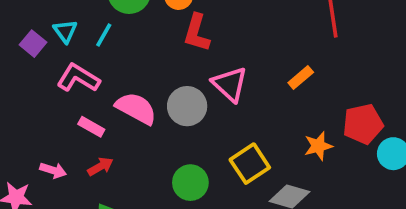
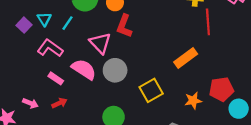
orange rectangle: (301, 77) -> (186, 58), size x1.5
pink triangle: (230, 84) -> (100, 43), moved
yellow square: (250, 164) -> (151, 90), moved

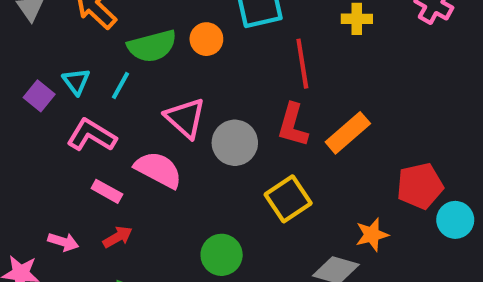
red line: (208, 22) -> (302, 64), moved
red L-shape: (124, 26) -> (293, 125), moved
gray circle: (115, 70) -> (235, 143), moved
orange star: (193, 101) -> (372, 235), moved

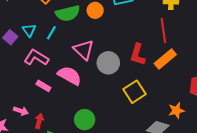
red line: (302, 64) -> (163, 31), moved
red arrow: (118, 237) -> (39, 121), moved, turned -48
green circle: (222, 255) -> (85, 120), moved

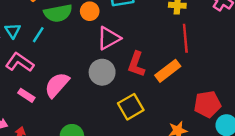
red line: (163, 31) -> (185, 38), moved
pink triangle: (84, 50) -> (109, 38), moved, turned 45
pink semicircle: (70, 76) -> (57, 85), turned -80

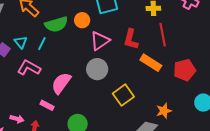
red L-shape: (136, 64) -> (131, 39), moved
orange rectangle: (168, 71) -> (151, 63), turned 75
pink rectangle: (26, 95) -> (47, 105), moved
red pentagon: (207, 104) -> (185, 70), moved

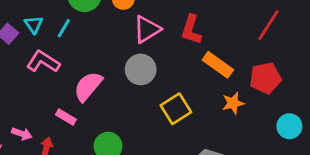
red line: (163, 35) -> (268, 25), moved, turned 40
orange star: (164, 111) -> (233, 103), moved

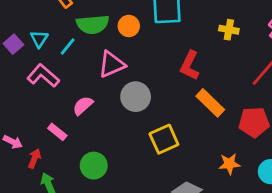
pink triangle: (147, 29) -> (112, 64), moved
pink semicircle: (88, 86) -> (83, 106), size x0.7
orange star: (233, 103) -> (229, 164), moved

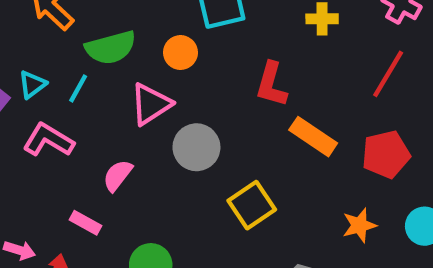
orange circle: (129, 26) -> (180, 53), moved
cyan triangle: (39, 39) -> (32, 84), turned 30

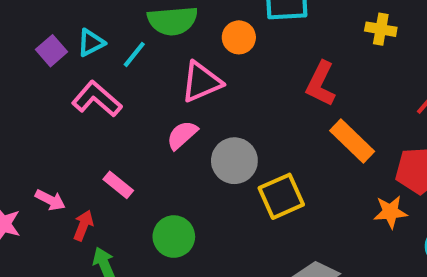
gray circle: (196, 147) -> (234, 161), moved
pink semicircle: (118, 175) -> (182, 135), moved
orange star: (359, 225) -> (390, 212), moved

